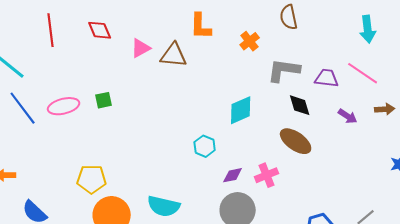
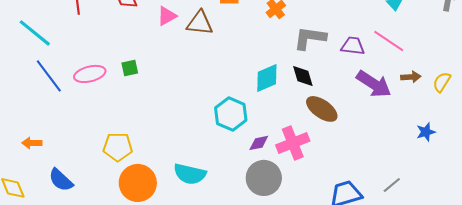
black diamond: (300, 105) -> (303, 76), moved
purple arrow: (348, 116) -> (374, 84), size x1.8
cyan hexagon: (205, 146) -> (231, 114), size x1.5
pink cross: (267, 175) -> (293, 143), size x1.4

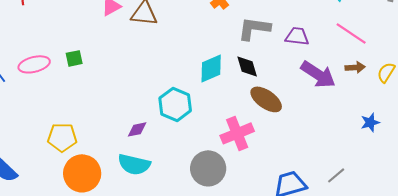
pink line: (389, 41) -> (351, 33), moved
purple diamond: (259, 143) -> (137, 129), moved

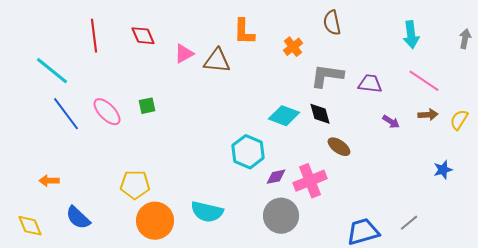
pink ellipse: (34, 64) -> (107, 112), turned 60
cyan diamond: (211, 68) -> (284, 116), turned 44
purple arrow: (318, 74) -> (391, 122), size x0.5
brown ellipse: (266, 99) -> (339, 147), size x0.7
purple diamond: (137, 129) -> (276, 177), moved

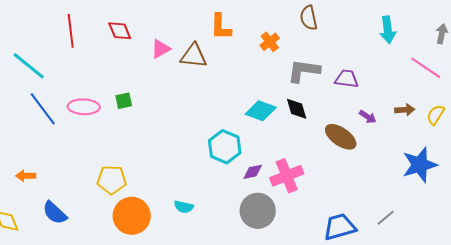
pink line: (424, 81) -> (426, 68), moved
pink ellipse: (107, 112) -> (84, 107), turned -44
brown ellipse: (339, 147) -> (341, 137), moved, size x1.4
blue star: (443, 170) -> (420, 165), size x1.8
cyan semicircle: (207, 212) -> (184, 207), size x0.6

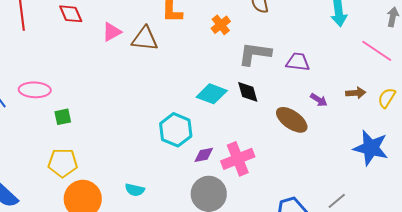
green square: (124, 101) -> (63, 117), moved
blue star: (420, 165) -> (371, 148), turned 30

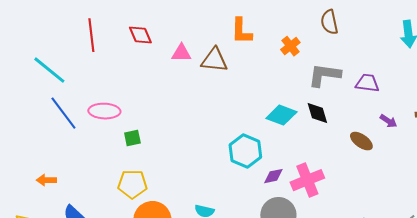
pink triangle: (112, 32) -> (181, 53), turned 30
brown ellipse: (292, 120) -> (361, 141), size x0.7

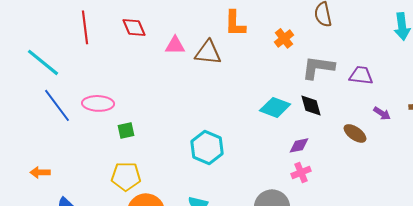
cyan hexagon: (245, 151) -> (207, 147), moved
purple diamond: (273, 176) -> (299, 145), moved
pink cross: (307, 180) -> (301, 172), size x0.6

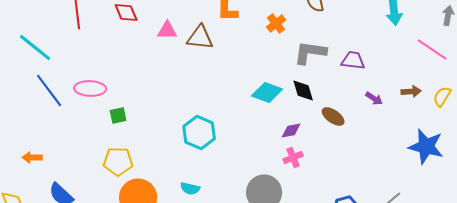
brown ellipse: (355, 133) -> (333, 116), moved

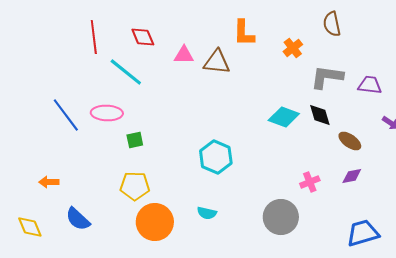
cyan line: (35, 47) -> (126, 72), moved
purple diamond: (291, 130) -> (352, 176), moved

